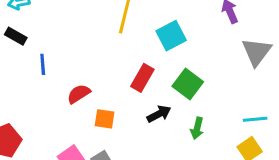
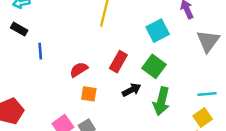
cyan square: (171, 36) -> (158, 31), moved
red semicircle: (79, 94) -> (79, 70), moved
green arrow: (197, 128) -> (161, 101), size x1.6

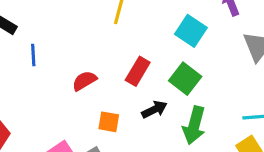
cyan square: (158, 31) -> (191, 31), turned -30
orange square: (89, 94) -> (109, 122), moved

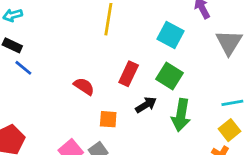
blue line: (33, 55) -> (23, 68), moved, turned -42
red semicircle: (84, 81) -> (84, 86), turned 70

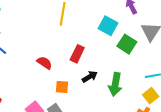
green square: (169, 76) -> (127, 44), moved

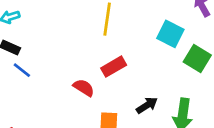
red rectangle: (77, 54) -> (114, 67), moved, turned 36

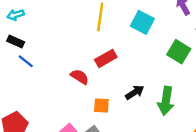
cyan square: (170, 34) -> (142, 22), moved

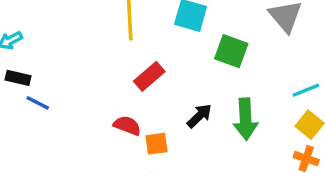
green square: (179, 52) -> (231, 51), moved
red semicircle: (80, 77) -> (127, 125), moved

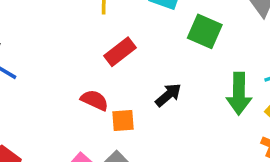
green arrow: (246, 119) -> (239, 94), moved

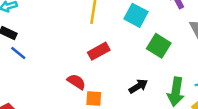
black arrow: (168, 95) -> (138, 86), moved

